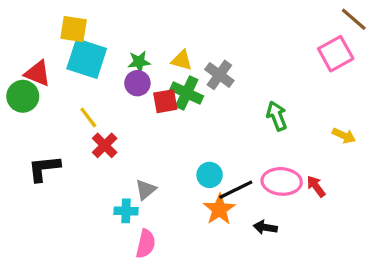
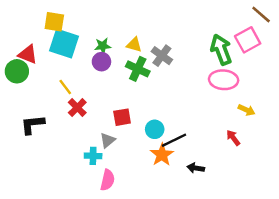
red square: (165, 101) -> (122, 117), moved
green arrow: (277, 116) -> (221, 50), moved, size x1.4
yellow arrow: (344, 136) -> (247, 110), moved
pink ellipse: (282, 181) -> (224, 80), moved

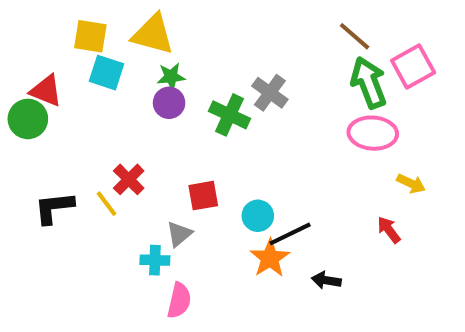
brown line: (261, 14) -> (355, 36), moved
cyan square: (64, 44) -> (107, 73), size x0.7
yellow triangle: (134, 45) -> (153, 34), moved, size x1.6
yellow line: (65, 87) -> (107, 204), moved

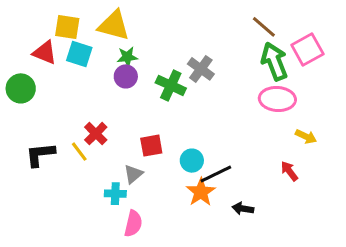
red triangle: (46, 91) -> (45, 52), moved

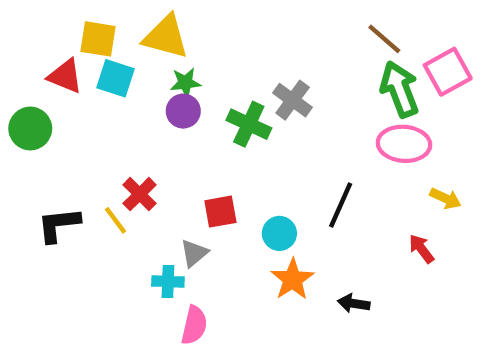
black line: (216, 174) -> (341, 205), moved, turned -40

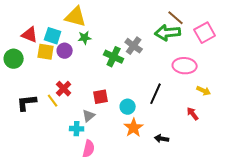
yellow square: (98, 39) -> (46, 52), moved
green arrow: (400, 89) -> (168, 33), moved, turned -75
purple circle: (183, 111) -> (65, 51), moved

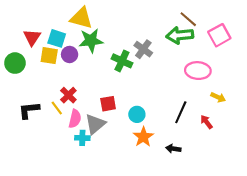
red triangle: (30, 35) -> (32, 37), turned 42
green star: (85, 38) -> (91, 41), size x1.6
black line: (156, 94) -> (181, 112), moved
gray triangle: (89, 116) -> (95, 124), size x1.5
pink semicircle: (89, 149) -> (75, 119), moved

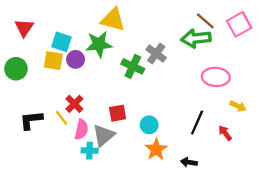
yellow triangle: (81, 18) -> (113, 20), moved
pink square: (219, 35) -> (239, 24), moved
red triangle: (32, 37) -> (24, 28), moved

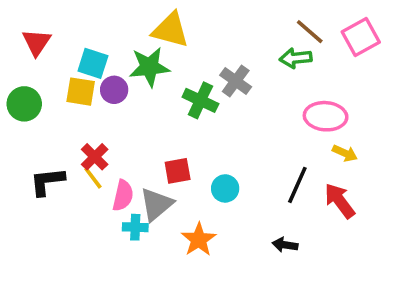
green arrow: (196, 38) -> (296, 58), size x0.7
red cross: (74, 104) -> (95, 157), moved
yellow arrow: (238, 106) -> (345, 153), moved
red arrow: (225, 133) -> (340, 201), size x1.5
orange star: (156, 149) -> (199, 240), moved

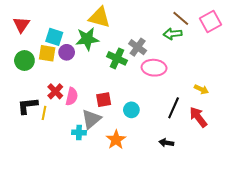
green circle: (24, 104) -> (24, 61), moved
pink ellipse: (326, 116) -> (154, 68), moved
yellow line: (93, 178) -> (44, 113), moved, turned 48
pink semicircle: (123, 196) -> (72, 97), moved

